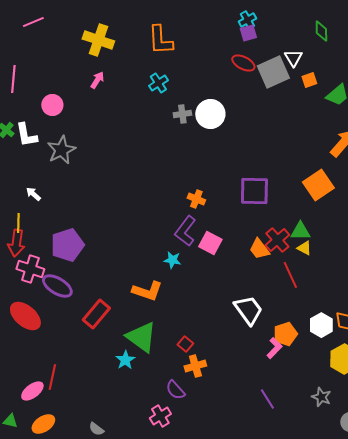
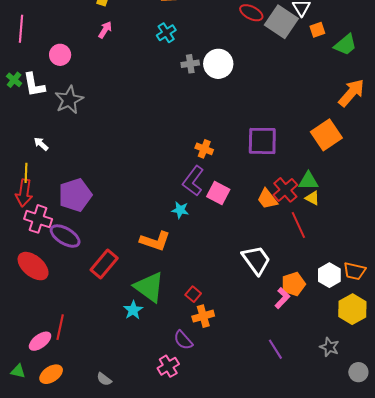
gray square: (273, 72) -> (281, 22), turned -32

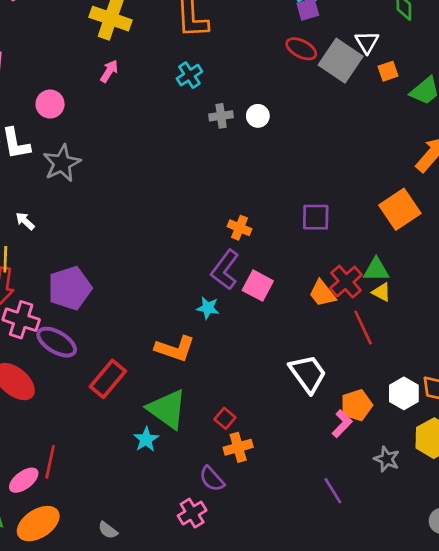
white circle: (218, 64) -> (258, 116), size x0.6
purple square: (262, 141) -> (316, 217), size x0.7
gray star: (329, 347) -> (387, 459), moved
orange ellipse: (51, 374) -> (38, 524), size x1.4

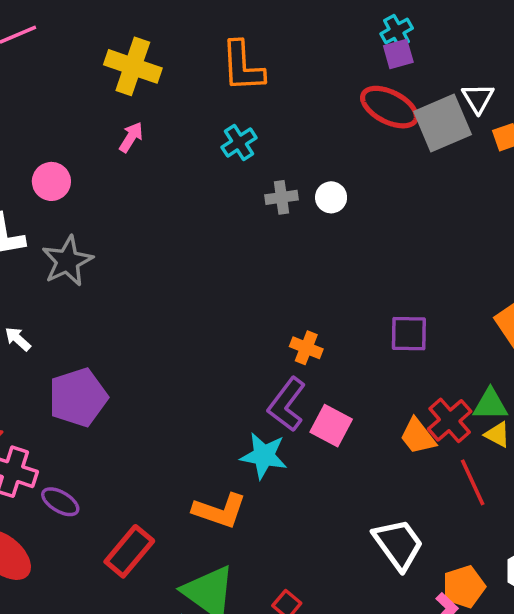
red ellipse: (301, 49) -> (389, 107), size x1.4
gray square: (341, 61) -> (443, 123), turned 33
purple pentagon: (70, 288) -> (78, 397), moved
cyan star: (208, 308) -> (264, 456), size x1.5
purple ellipse: (57, 342) -> (60, 502), size x0.7

